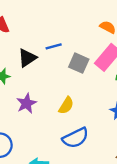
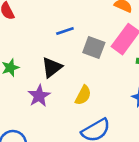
black triangle: (27, 58) -> (52, 67), moved

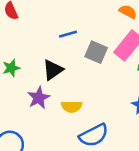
yellow semicircle: (83, 95) -> (72, 107), moved, turned 60

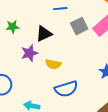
gray square: (96, 52) -> (79, 26), turned 30

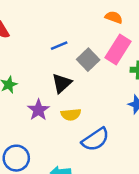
black triangle: (44, 34) -> (62, 83), moved

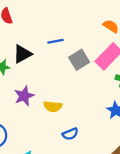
black triangle: (62, 83) -> (22, 54), moved
blue semicircle: (95, 139) -> (70, 134), size x0.6

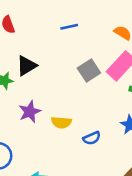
blue line: (55, 41) -> (69, 27), moved
blue semicircle: (70, 134) -> (92, 138), moved

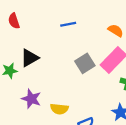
purple star: (30, 112) -> (31, 99), turned -30

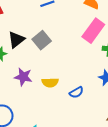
gray square: (85, 63) -> (42, 40), moved

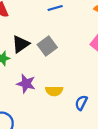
blue semicircle: (76, 92) -> (81, 103), turned 144

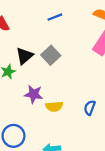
yellow semicircle: (54, 91) -> (54, 106), moved

